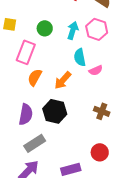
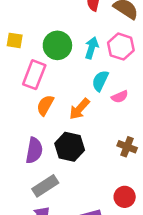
green circle: (45, 28) -> (57, 45), size x1.5
cyan semicircle: (80, 57) -> (100, 81), turned 36

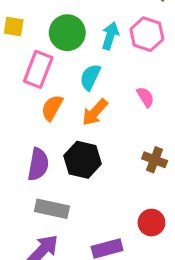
cyan semicircle: (100, 81) -> (90, 77), moved
pink semicircle: (120, 97) -> (145, 97), turned -98
gray rectangle: (45, 186) -> (52, 209), turned 45

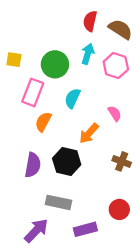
cyan arrow: (110, 36) -> (88, 54), moved
orange arrow: (95, 112) -> (89, 133), moved
gray rectangle: (52, 209) -> (58, 202), moved

